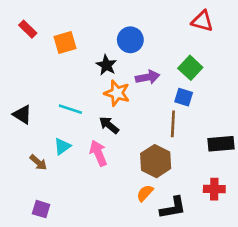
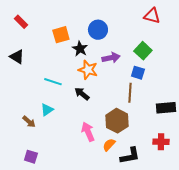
orange square: (65, 42) -> (61, 35), moved
black triangle: (22, 114) -> (17, 57), moved
pink arrow: (98, 153) -> (88, 132), moved

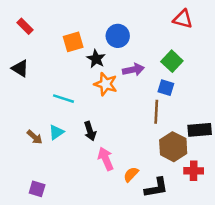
black arrow: (82, 94) -> (90, 131), moved, turned -147
brown hexagon: (117, 121) -> (173, 147), moved
brown arrow: (29, 122) -> (35, 137), moved

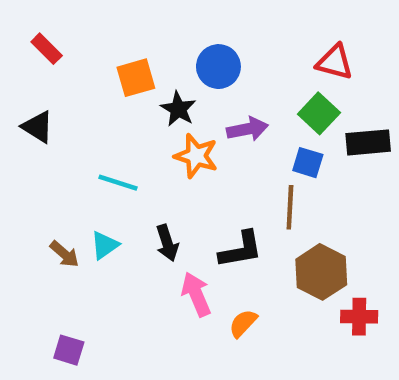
red triangle: (183, 19) -> (335, 62), moved
black rectangle: (200, 130) -> (368, 142), moved
black L-shape: (156, 188) -> (241, 250), moved

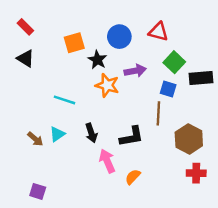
red triangle: (335, 62) -> (158, 32), moved
black triangle: (38, 127) -> (25, 59), moved
brown hexagon: (321, 272) -> (189, 139), moved

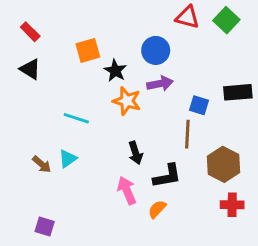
red triangle: (158, 32) -> (187, 17), moved
blue circle: (119, 37) -> (156, 50), moved
green square: (174, 62) -> (226, 20), moved
black arrow: (91, 133) -> (135, 153), moved
black L-shape: (132, 137) -> (167, 176), moved

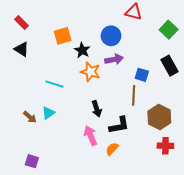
green square: (226, 20) -> (169, 30), moved
black rectangle: (238, 92) -> (170, 66), turned 66

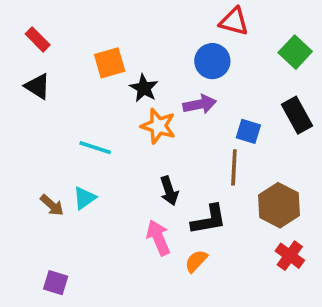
blue circle: (111, 36) -> (212, 61), moved
red cross: (165, 146) -> (290, 256), turned 35

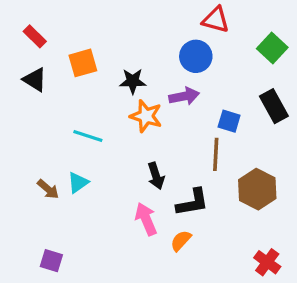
orange square: (110, 63) -> (83, 63), moved
black star: (144, 88) -> (133, 81), turned -30
red cross: (290, 256) -> (267, 262), moved

